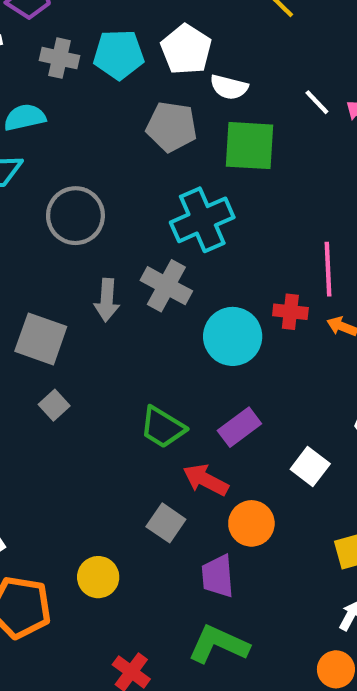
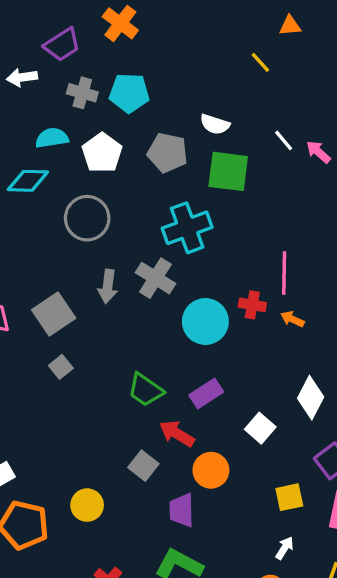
white pentagon: (186, 49) -> (102, 153), moved
gray square: (41, 339) -> (54, 314), turned 33

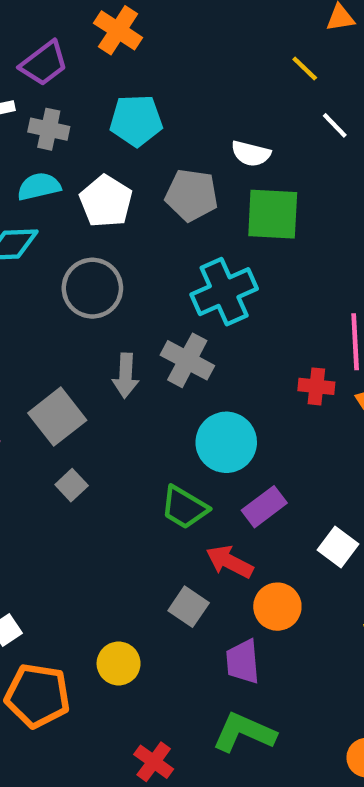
gray cross: (82, 93) -> (49, 129), moved
white line: (284, 140) -> (335, 125), moved
cyan circle: (205, 321) -> (226, 442), moved

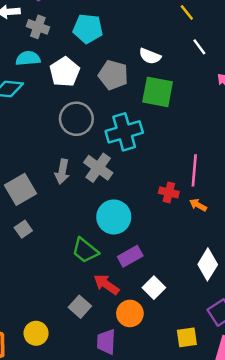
gray circle: (92, 288) -> (76, 119), moved
white square: (338, 547) -> (154, 288), moved

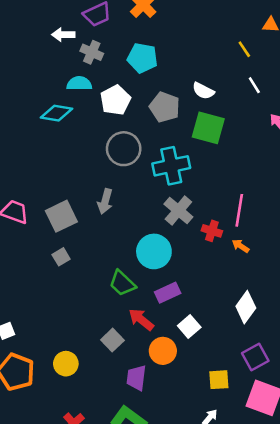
gray cross: (98, 168) -> (178, 211), moved

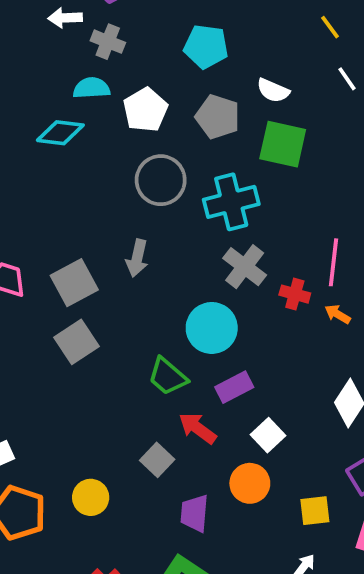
cyan pentagon: (142, 58) -> (206, 46), moved
gray square: (61, 257) -> (77, 342), size x1.6
orange circle: (163, 351) -> (250, 483), moved

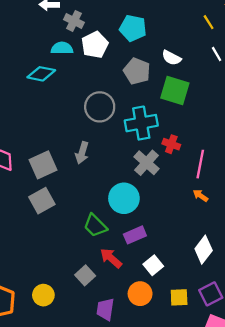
white pentagon: (145, 110) -> (95, 45), moved
red cross: (295, 294) -> (171, 144), moved
yellow square: (315, 511) -> (179, 297), moved

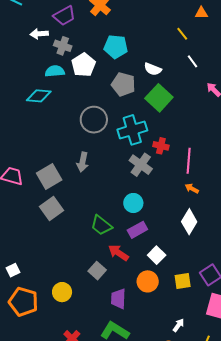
green square: (175, 91) -> (159, 98), turned 32
cyan circle: (124, 198) -> (133, 203), moved, size x0.7
white diamond: (204, 250) -> (189, 222), moved

